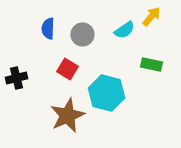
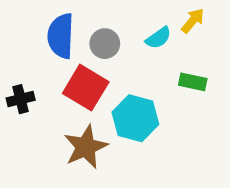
blue semicircle: (48, 28) -> (61, 36), size x1.6
red square: (67, 69) -> (86, 88), size x1.6

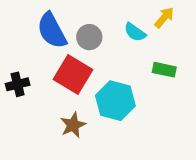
blue semicircle: (61, 36) -> (52, 31), turned -30
cyan semicircle: (158, 38) -> (135, 32), turned 70
brown star: (86, 147) -> (73, 125), size x0.7

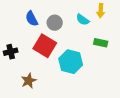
yellow arrow: (164, 18) -> (101, 11), turned 144
blue semicircle: (52, 31) -> (32, 19), size x0.7
brown star: (73, 125) -> (29, 81), moved

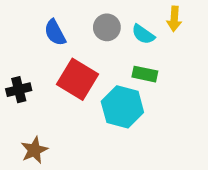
gray circle: (55, 23) -> (107, 27), moved
green rectangle: (101, 43) -> (145, 74), moved
brown star: (29, 81) -> (34, 150), moved

